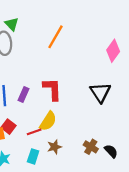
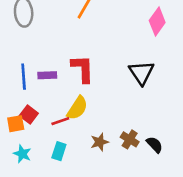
purple rectangle: (23, 95) -> (47, 75), turned 64
brown star: (54, 147) -> (100, 142), moved

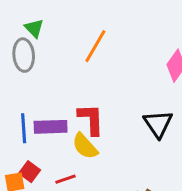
purple rectangle: (47, 75) -> (51, 127), size x1.5
yellow semicircle: (77, 108) -> (85, 146), moved, turned 105

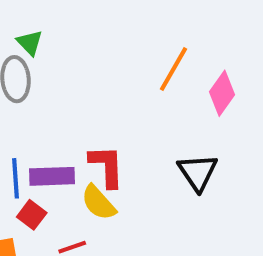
orange line: (95, 46) -> (173, 69), moved
red square: (30, 172) -> (32, 215), moved

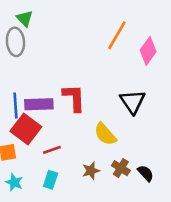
yellow semicircle: (99, 203) -> (105, 134), moved
red square: (32, 215) -> (26, 129), size x1.6

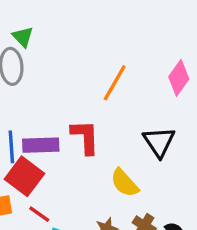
orange line: (117, 35) -> (115, 83), moved
red line: (52, 150) -> (39, 214), moved, turned 54

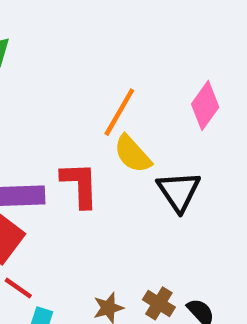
yellow semicircle: (125, 183) -> (133, 154), moved

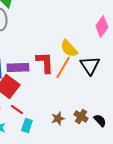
orange line: (119, 112) -> (63, 67), moved

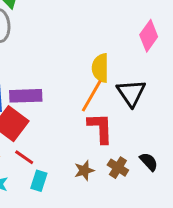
yellow semicircle: (69, 48) -> (100, 68), turned 42
red L-shape: (45, 62) -> (100, 128), moved
black semicircle: (100, 120) -> (149, 162), moved

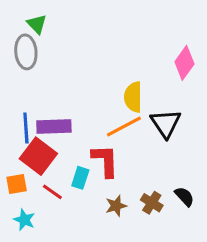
orange line: (92, 96) -> (124, 127), turned 32
red L-shape: (100, 128) -> (105, 161), moved
cyan rectangle: (39, 181) -> (80, 178), moved

